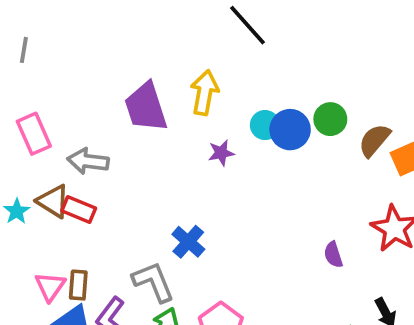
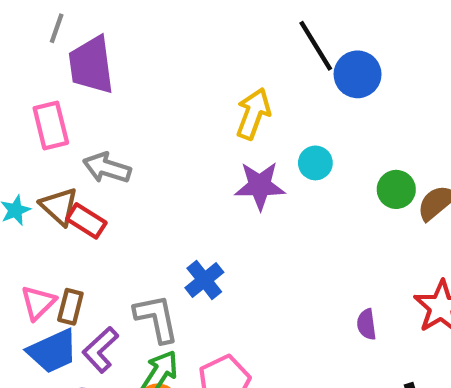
purple trapezoid: (146, 107) -> (91, 65), moved
green circle: (330, 119) -> (396, 189), moved
blue circle: (290, 130) -> (358, 74), moved
purple star: (221, 153) -> (260, 186), size x1.6

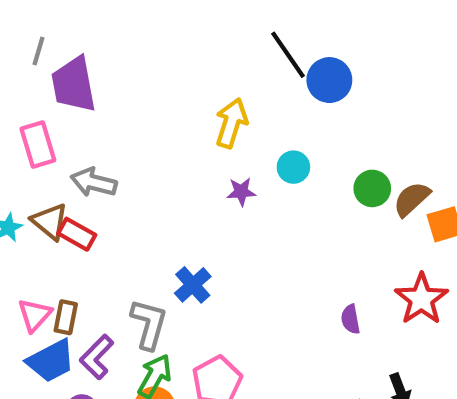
purple star: (260, 186) -> (241, 192), size x0.6
gray L-shape: (156, 318) -> (149, 324), turned 30

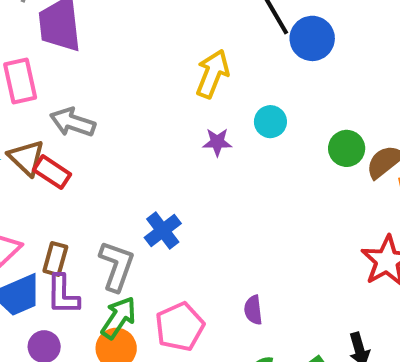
brown rectangle: (66, 317) -> (55, 259), moved
purple semicircle: (351, 319) -> (253, 310), moved
purple L-shape: (97, 357) -> (63, 295), turned -48

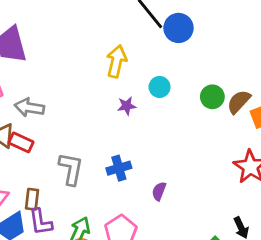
blue cross: (163, 230) -> (119, 168), moved, turned 30
gray L-shape: (117, 266) -> (71, 169), moved
purple semicircle: (253, 310) -> (159, 191), moved, turned 36

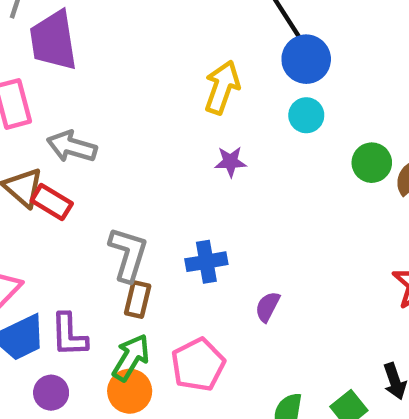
blue circle: (179, 28) -> (306, 59), moved
cyan circle: (160, 87) -> (306, 115), moved
brown rectangle: (32, 199) -> (138, 299), moved

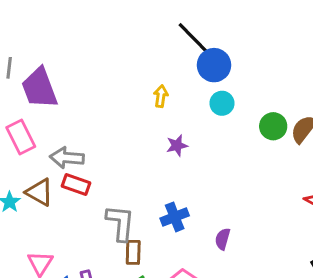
yellow arrow: (222, 87) -> (161, 96), size x0.6
red rectangle: (52, 202) -> (76, 185), moved

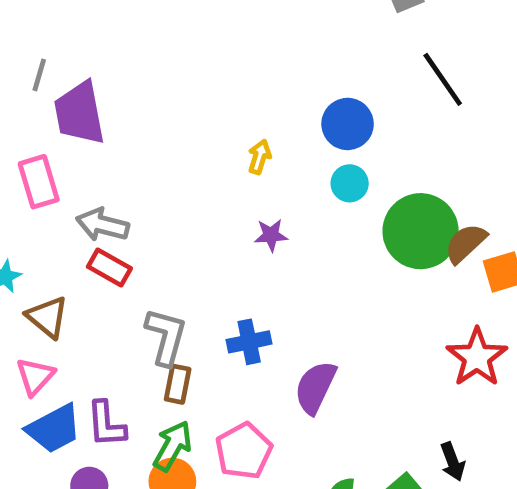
black line: (194, 38) -> (443, 79), moved
green circle: (273, 126) -> (421, 231), size x1.8
brown triangle: (39, 192) -> (47, 317), moved
purple semicircle: (223, 239) -> (315, 387), size x1.6

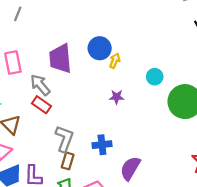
purple trapezoid: (79, 113) -> (60, 59), moved
blue circle: (348, 124) -> (100, 48), moved
gray arrow: (103, 225) -> (40, 85), turned 30

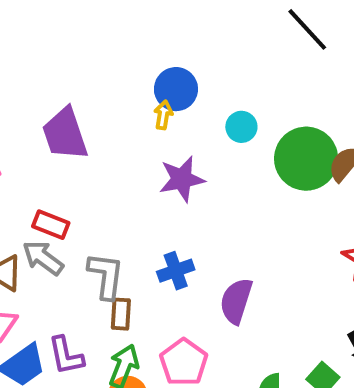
blue circle: (100, 48) -> (176, 89), moved
gray arrow: (40, 85) -> (43, 258), moved
purple star: (117, 97) -> (182, 179), size x1.6

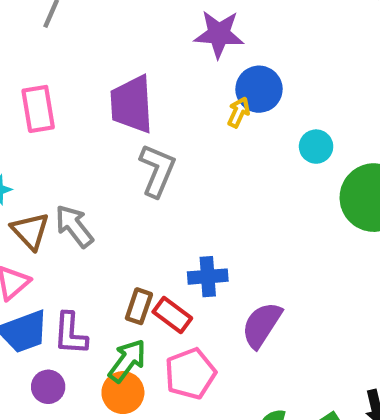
purple star: (182, 179) -> (219, 34), moved
red rectangle: (51, 225) -> (172, 315), moved
gray L-shape: (106, 276) -> (157, 170), moved

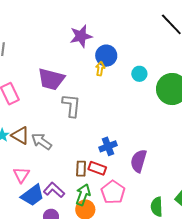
purple trapezoid: (132, 104) -> (51, 79), turned -56
brown triangle: (30, 231) -> (20, 135), moved
purple L-shape: (70, 334) -> (54, 190), turned 145

